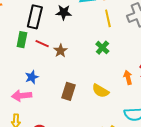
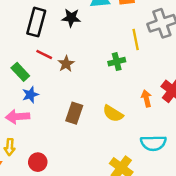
yellow line: (108, 18) -> (136, 39), moved
green rectangle: (22, 40) -> (20, 72), moved, turned -56
green cross: (102, 48) -> (117, 62), turned 32

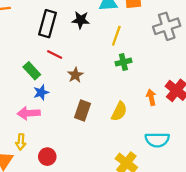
yellow line: (136, 39) -> (116, 36), moved, turned 30
brown star: (66, 64) -> (75, 75), moved
yellow semicircle: (113, 114) -> (119, 111), turned -96

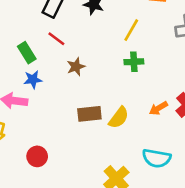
orange arrow: (151, 97) -> (158, 108), turned -119
brown rectangle: (82, 111) -> (89, 114), moved, turned 54
red circle: (47, 157) -> (37, 156), moved

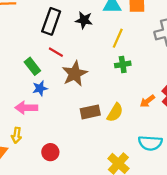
brown star: (76, 67) -> (75, 74), size x1.6

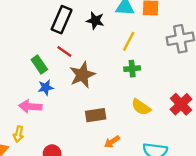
orange arrow: (147, 101) -> (112, 142), moved
yellow semicircle: (115, 112) -> (141, 107), moved, turned 90

